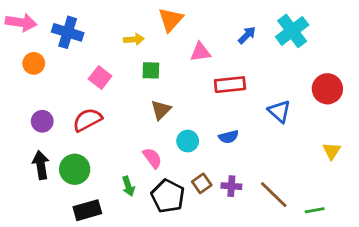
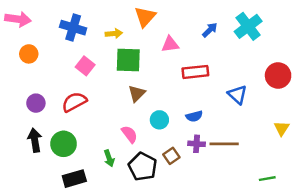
blue cross: (68, 32) -> (73, 28), moved
green square: (151, 70) -> (128, 60), size x1.6
purple cross: (231, 186) -> (197, 144), moved
brown line: (274, 195) -> (224, 144), moved, turned -44

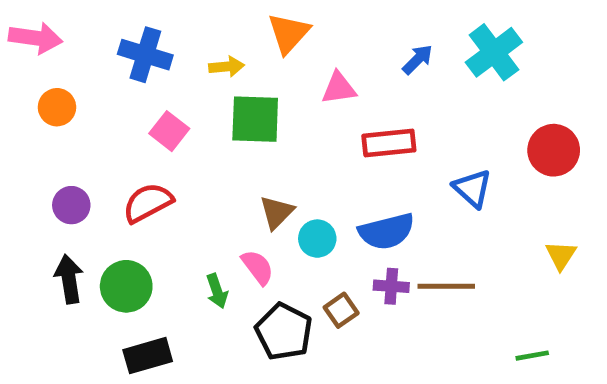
brown triangle: (137, 93) -> (277, 212), moved
blue semicircle: (194, 116) -> (386, 231), size x1.6
green arrow: (109, 158) -> (217, 291), moved

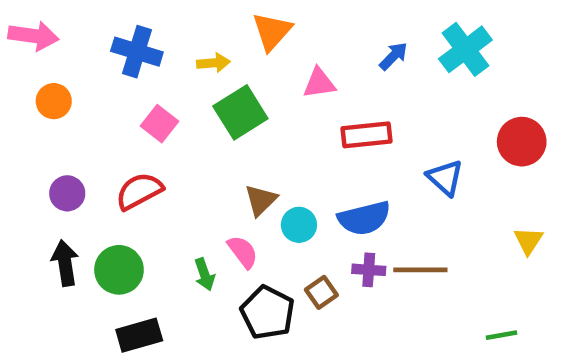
green square: (255, 119) -> (240, 112), turned -34

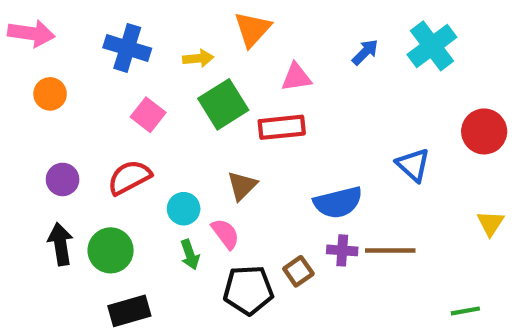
red rectangle: (366, 135) -> (282, 127), moved
cyan circle: (299, 225) -> (184, 209), moved
black pentagon: (267, 313) -> (248, 290), turned -30

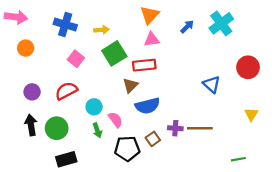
orange triangle: (252, 29) -> (150, 15), moved
brown triangle: (242, 186) -> (130, 85), moved
blue semicircle: (338, 202) -> (148, 106), moved

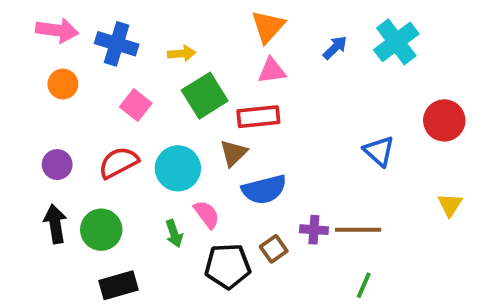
pink arrow: (16, 17) -> (57, 30), moved
orange circle: (26, 48) -> (63, 84), moved
cyan circle: (94, 107) -> (178, 168), moved, size x1.5
green line: (238, 159) -> (364, 285), moved, turned -56

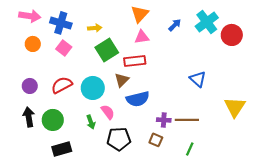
pink square: (136, 105) -> (64, 48), moved
red circle: (444, 120) -> (232, 35), moved
yellow triangle: (450, 205) -> (235, 107), size x1.6
brown square: (274, 249) -> (156, 140), moved, turned -32

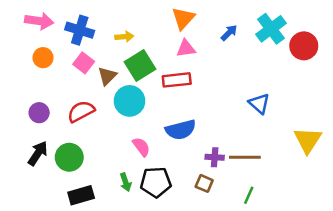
brown triangle: (122, 80) -> (107, 76), moved
cyan circle: (93, 88) -> (129, 101), moved
black arrow: (29, 117) -> (38, 153), turned 42
green arrow: (91, 122) -> (126, 182), moved

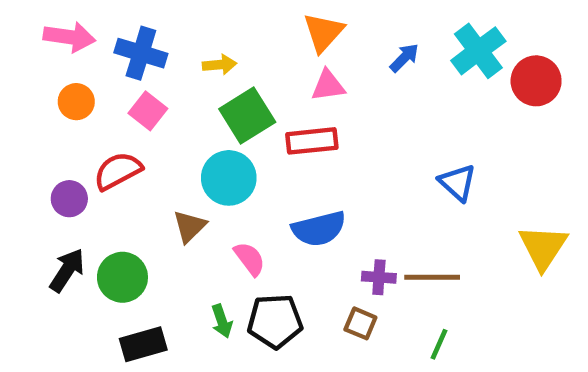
brown triangle: (107, 76) -> (189, 226), moved
red semicircle: (81, 111) -> (118, 171), moved

